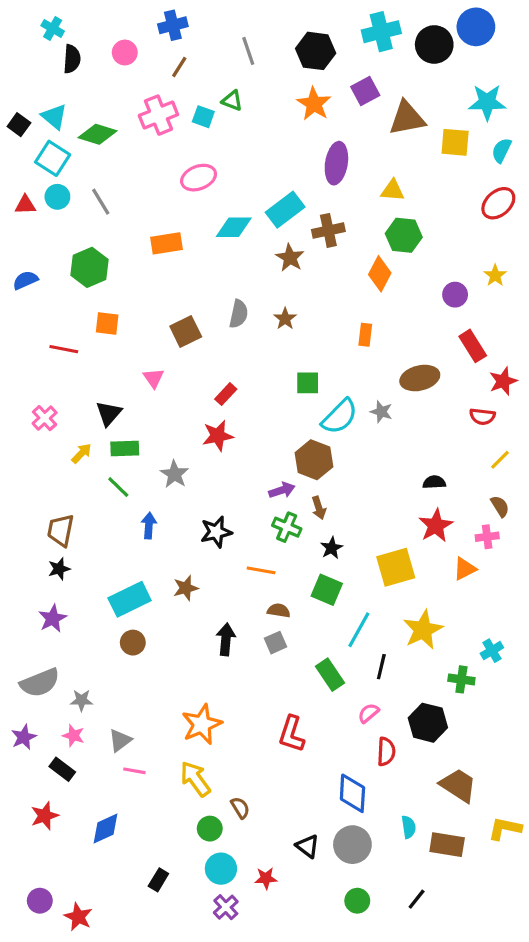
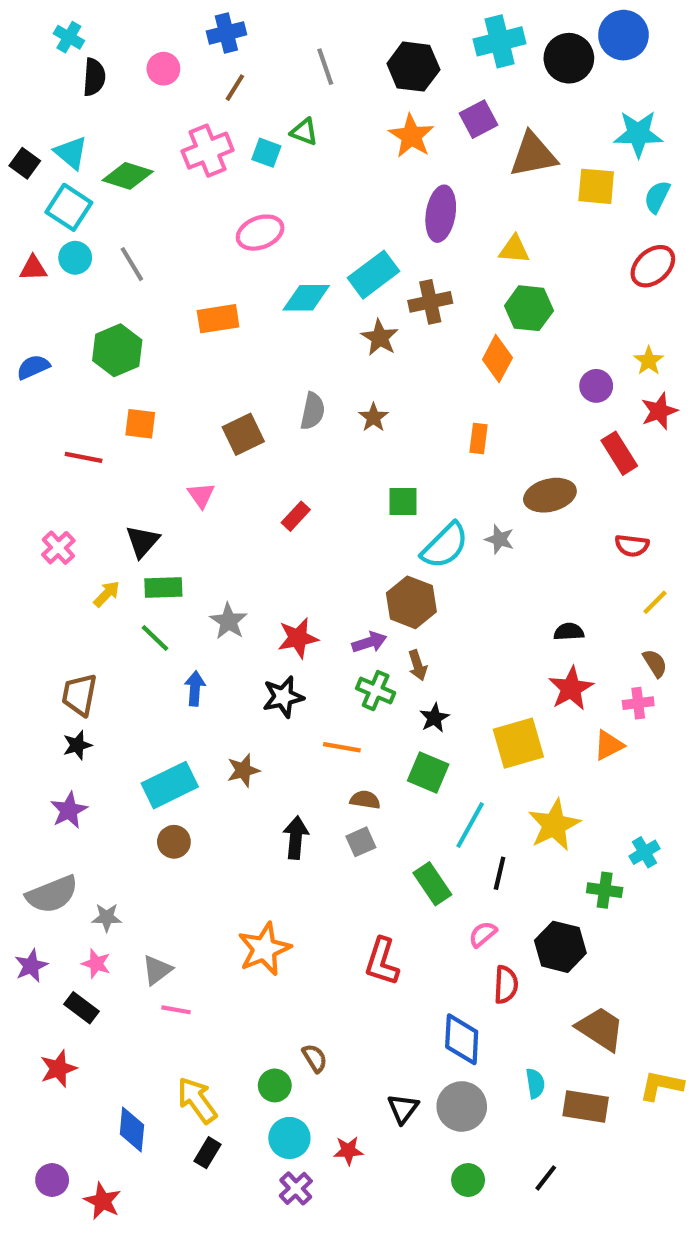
red star: (503, 381) -> (659, 411), moved
red star: (218, 436) -> (298, 638), moved
yellow arrow: (195, 779) -> (197, 1100), moved
blue diamond: (106, 829) -> (132, 1130), moved, turned -60
black triangle: (308, 846) -> (403, 1109), turned 30

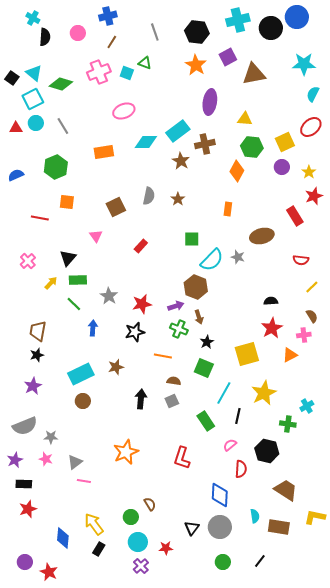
yellow square: (596, 186) -> (285, 142), moved, turned -30
cyan square: (69, 207) -> (33, 99), turned 30
purple circle: (596, 386) -> (282, 167), moved
black rectangle: (81, 1008) -> (24, 484), moved, turned -35

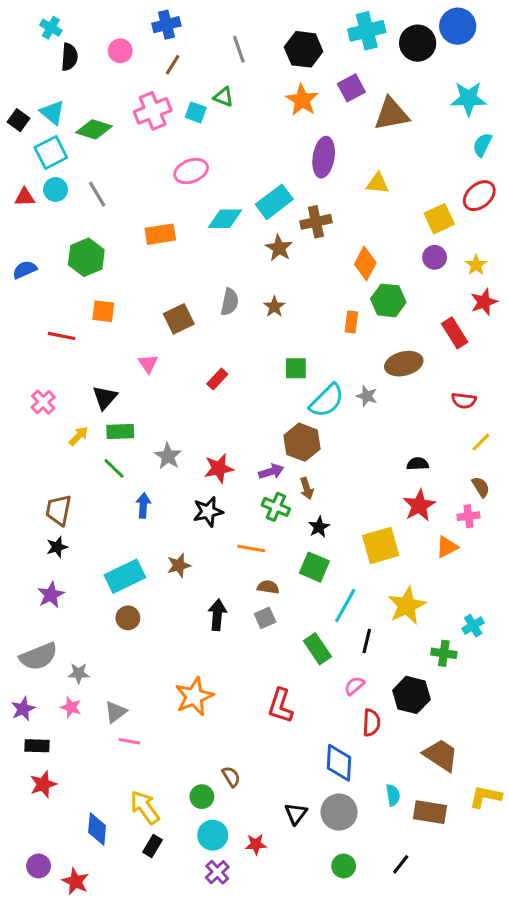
green hexagon: (252, 147) -> (388, 300), moved

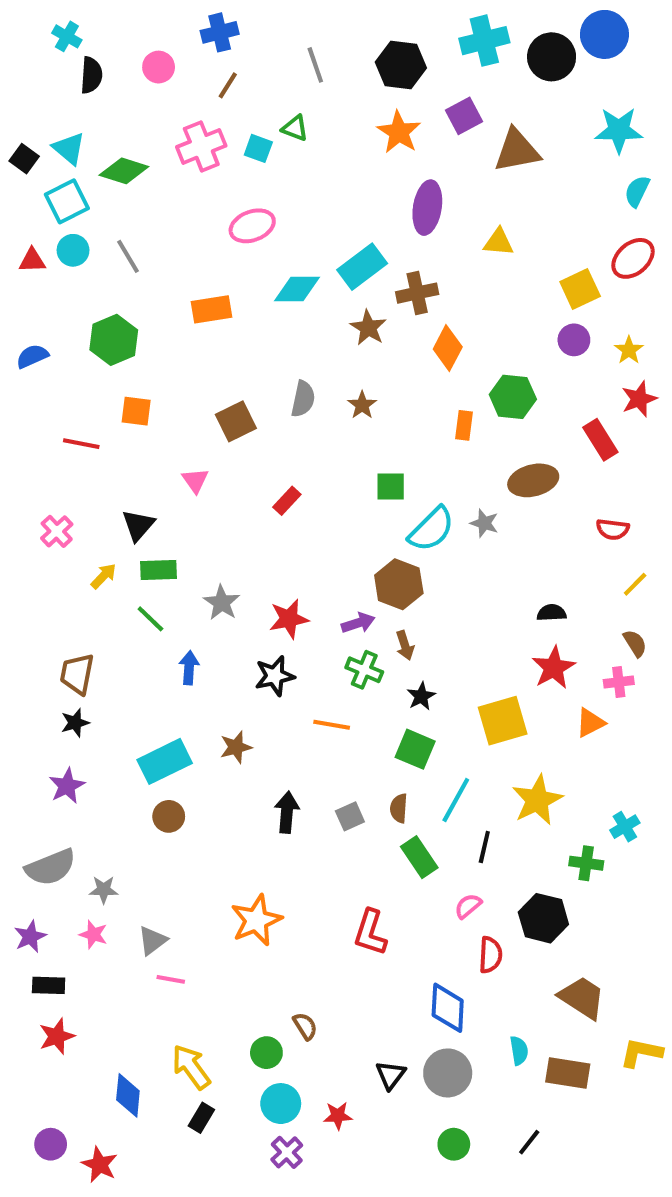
orange diamond: (365, 263) -> (448, 348), moved
brown semicircle: (268, 587) -> (399, 808), moved, turned -95

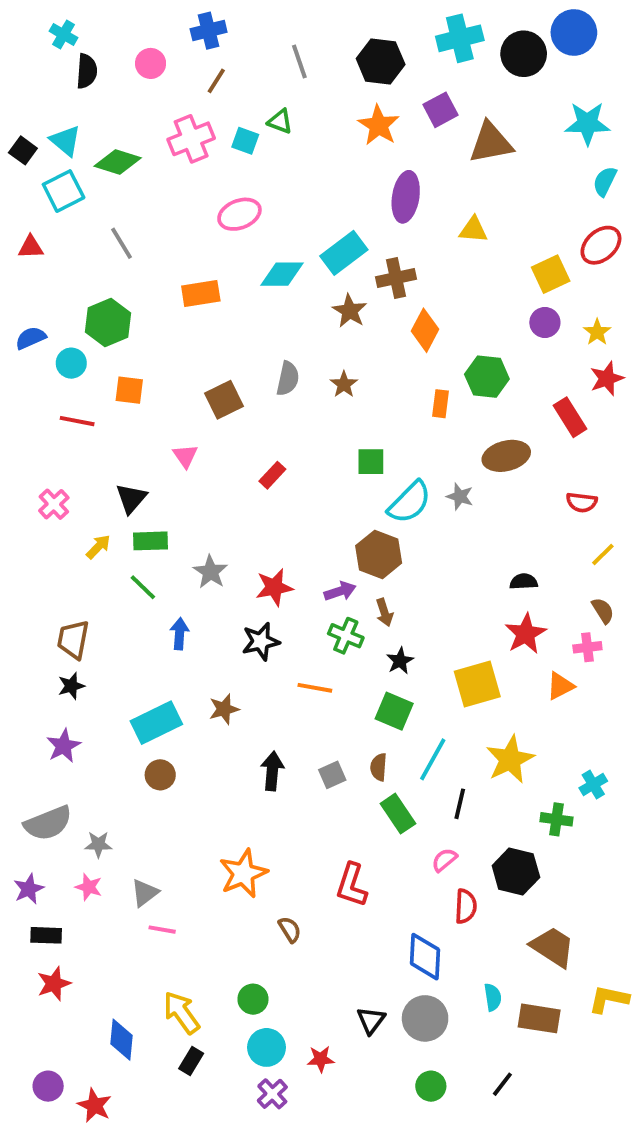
cyan circle: (73, 250) -> (71, 363), moved
brown semicircle: (305, 1026) -> (290, 930), moved

